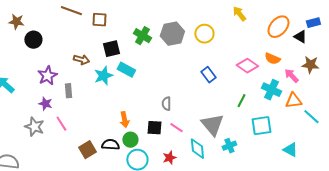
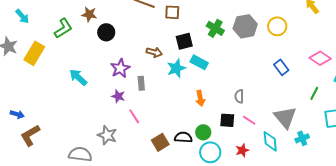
orange arrow: (124, 120) -> (200, 98), moved
gray star: (34, 127) -> (107, 135), moved

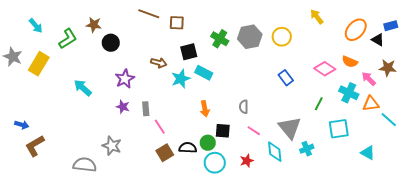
cyan arrow: (22, 16) -> (36, 26), moved
gray rectangle: (141, 83) -> (146, 109), moved
pink line: (134, 116) -> (160, 127), moved
black square: (227, 120) -> (223, 131), moved

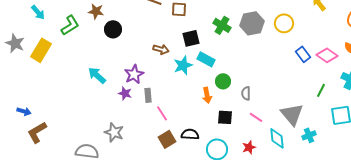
blue rectangle: (286, 78) -> (303, 54), moved
purple star: (125, 79) -> (134, 74), moved
cyan arrow: (83, 88) -> (97, 75), moved
green circle: (208, 143) -> (223, 81), moved

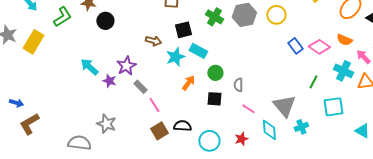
purple star: (125, 93) -> (109, 81), moved
gray rectangle: (148, 95) -> (140, 87), turned -40
orange arrow: (207, 95) -> (188, 83), moved, turned -133
black square: (225, 117) -> (214, 99), moved

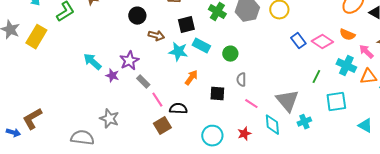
black circle: (105, 21) -> (137, 16), moved
cyan star: (175, 57) -> (178, 52), turned 30
green circle: (215, 73) -> (230, 54), moved
blue arrow: (16, 103) -> (13, 133), moved
black semicircle: (182, 126) -> (178, 109), moved

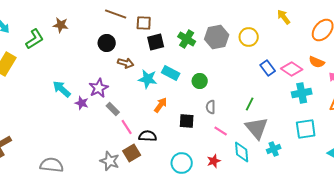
black square: (186, 25) -> (156, 42), moved
cyan cross: (346, 66) -> (302, 93), moved, turned -36
green line: (316, 77) -> (250, 104), moved
gray star: (109, 119) -> (110, 161), moved

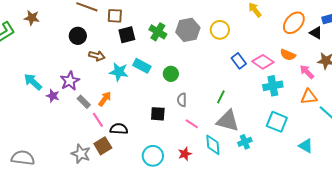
orange arrow: (161, 105) -> (105, 99), moved
gray triangle: (257, 128) -> (228, 121), turned -35
cyan square: (306, 129) -> (277, 122), turned 30

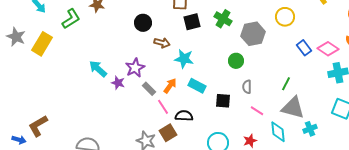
gray hexagon: (188, 30) -> (253, 34), moved
cyan rectangle: (142, 66) -> (197, 86), moved

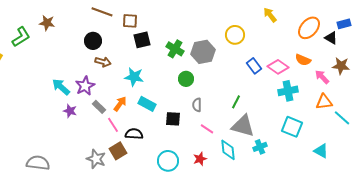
green cross: (223, 19) -> (175, 49), moved
brown arrow: (162, 43) -> (103, 62), moved
cyan arrow: (98, 69) -> (61, 87), moved
purple star: (118, 83) -> (70, 111), moved

